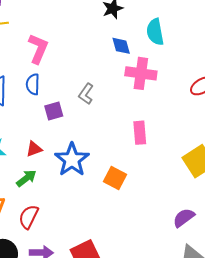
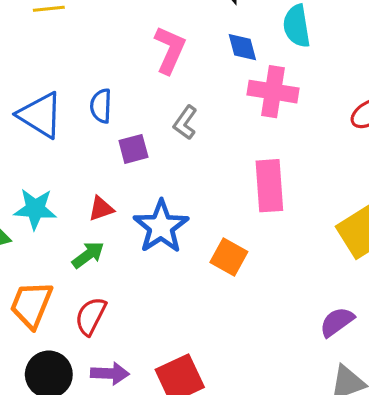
pink L-shape: (38, 49) -> (170, 50), moved
pink rectangle: (140, 133) -> (269, 186), size x1.4

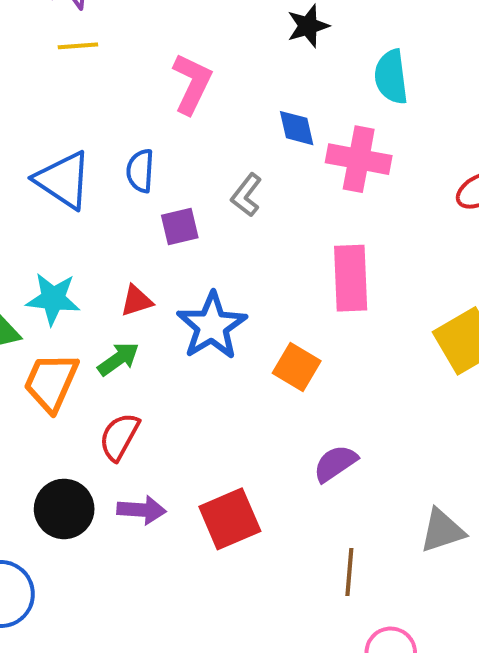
blue diamond: (242, 47) -> (297, 128), moved
pink L-shape: (170, 50) -> (192, 84), moved
orange trapezoid: (31, 305) -> (51, 382), moved
purple semicircle: (337, 322) -> (335, 463), moved

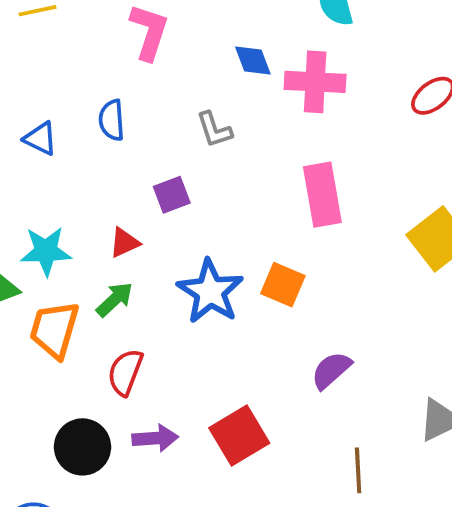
blue triangle: (63, 180) -> (40, 139), size x0.6
gray L-shape: (246, 195) -> (214, 130), turned -48
purple square: (180, 227) -> (172, 195), moved
blue star: (212, 326) -> (210, 292), moved

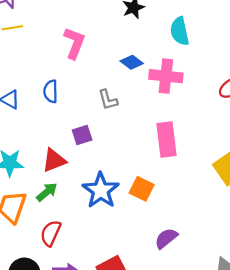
blue diamond: (253, 61) -> (132, 62), turned -35
red triangle: (124, 243) -> (54, 160), size x1.4

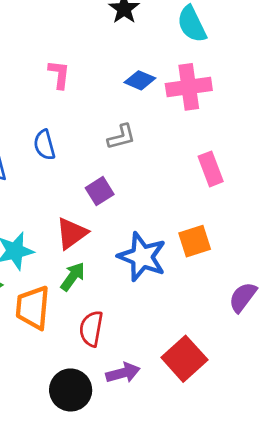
pink L-shape: (74, 43) -> (59, 74), size x0.7
gray L-shape: (108, 100) -> (121, 137), turned -75
pink rectangle: (167, 139) -> (211, 169), size x0.7
orange square: (142, 189) -> (195, 241), turned -30

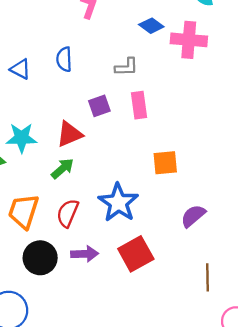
pink rectangle: (211, 169) -> (139, 105), moved
blue star: (142, 257) -> (118, 203), moved
orange trapezoid: (33, 308) -> (24, 211), moved

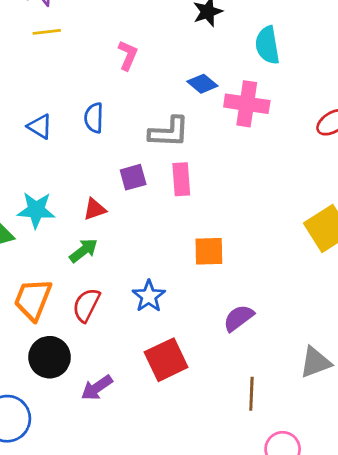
gray L-shape: (126, 67) -> (169, 132), size x1.4
red triangle: (69, 134) -> (95, 209), size x0.7
blue star: (118, 203) -> (149, 296), size x0.7
purple arrow: (85, 254) -> (97, 388), moved, turned 144

